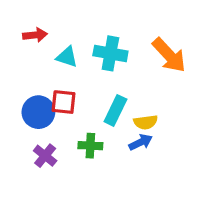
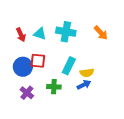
red arrow: (35, 35) -> (21, 35), moved, turned 72
orange arrow: (169, 55) -> (101, 33), size x0.7

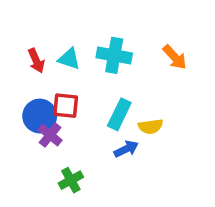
blue arrow: (84, 85) -> (126, 149), moved
green cross: (54, 87) -> (71, 180), moved, turned -32
purple cross: (27, 93) -> (50, 135), moved

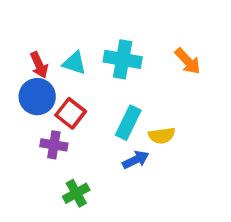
red square: (66, 106) -> (71, 113), turned 32
blue circle: (40, 116) -> (37, 97), moved
purple cross: (50, 135) -> (54, 145), turned -30

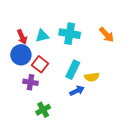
cyan triangle: (74, 63) -> (42, 36), turned -32

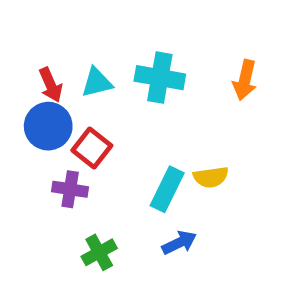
orange arrow: (107, 35) -> (245, 80), turned 56
cyan rectangle: (73, 70) -> (167, 189), moved
blue arrow: (77, 91) -> (179, 243), moved

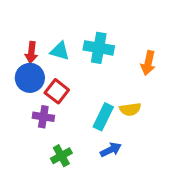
orange arrow: (245, 80) -> (148, 63), moved
cyan triangle: (97, 82) -> (60, 51), turned 30
red arrow: (51, 85) -> (31, 52), turned 30

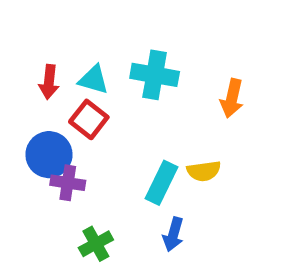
blue circle: (30, 78) -> (49, 155), moved
red square: (57, 91) -> (89, 119), moved
blue arrow: (111, 150) -> (173, 234), turned 132

